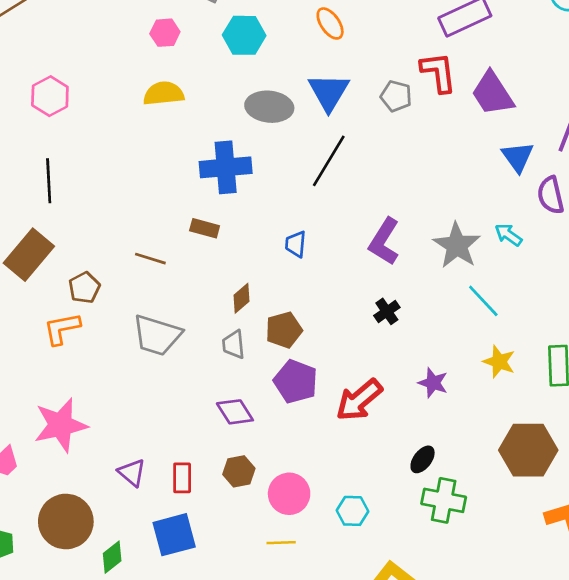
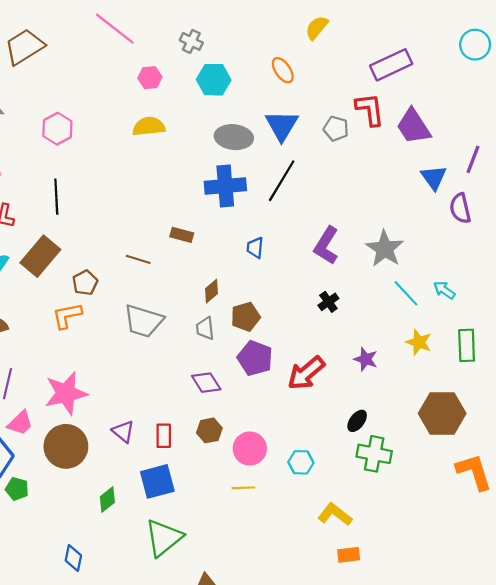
blue cross: (226, 167) -> (225, 186), moved
cyan arrow: (508, 235) -> (444, 290), moved
brown circle: (66, 522) -> (66, 446), moved

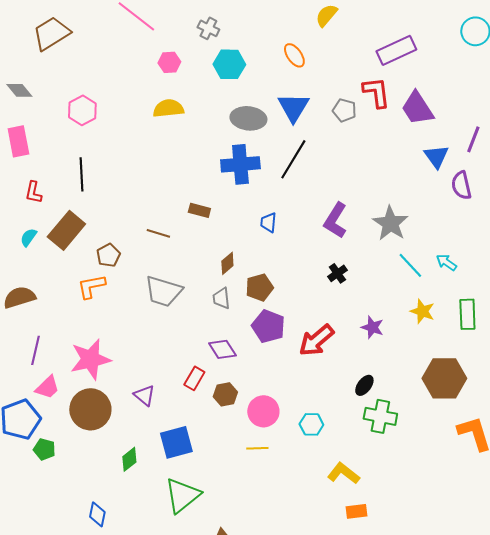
red rectangle: (164, 436) -> (194, 378), moved, turned 30

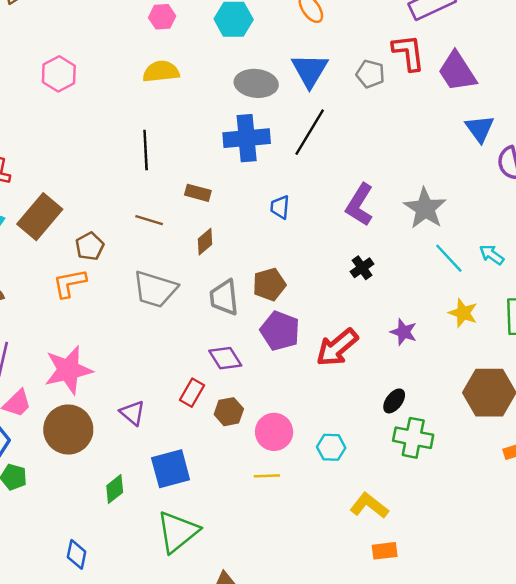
black line: (81, 174) -> (146, 150), moved
brown diamond: (227, 263) -> (205, 242), moved
gray trapezoid: (221, 298) -> (224, 297), size x1.4

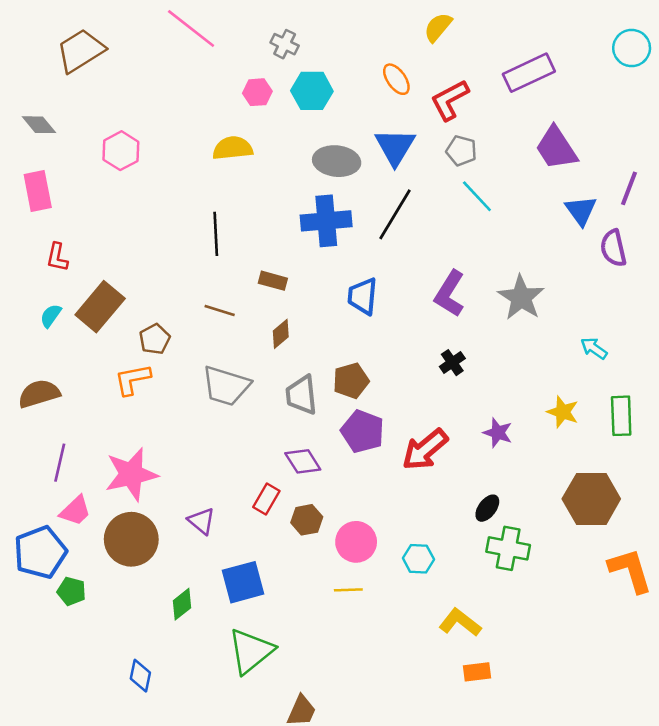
pink hexagon: (162, 17) -> (257, 92), moved
red L-shape: (408, 52) -> (450, 100), moved, turned -111
blue trapezoid: (280, 207) -> (363, 296), size x1.4
cyan line: (449, 258) -> (477, 196), moved

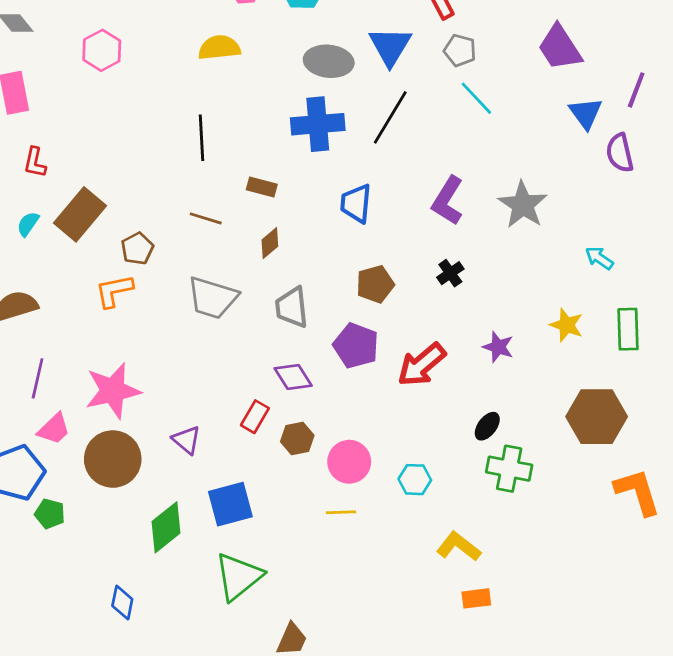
brown pentagon: (351, 381) -> (375, 284), moved
green diamond: (182, 604) -> (166, 527), size x1.5

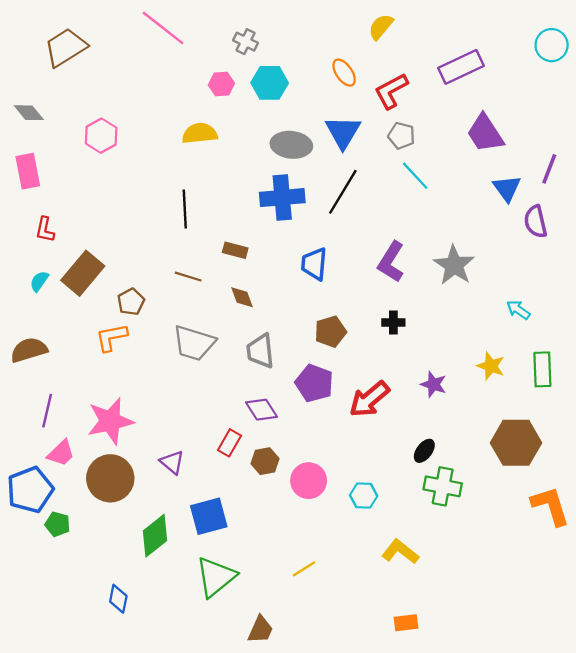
brown diamond: (270, 243) -> (242, 297), turned -70
black cross: (450, 273) -> (393, 322), turned 35
yellow line: (341, 512) -> (304, 569), moved, turned -30
orange rectangle: (476, 598) -> (406, 623), moved

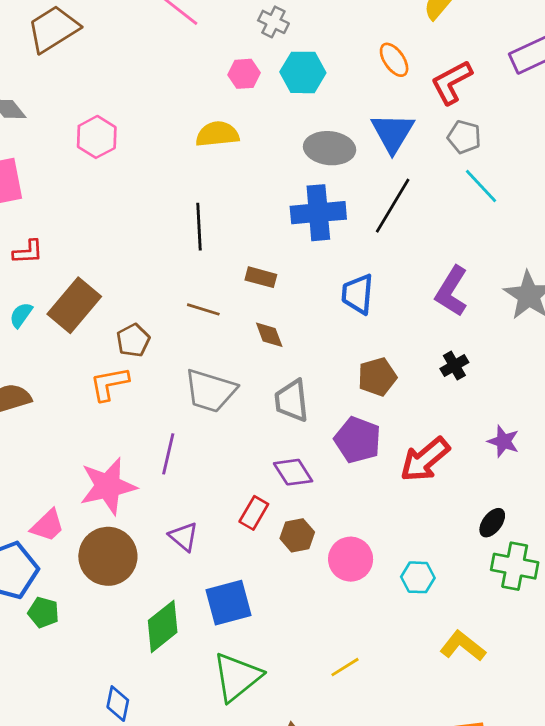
red L-shape: (45, 230) -> (28, 252), turned -105
black cross: (393, 322) -> (454, 366), turned -30
purple line: (47, 411) -> (168, 454), moved

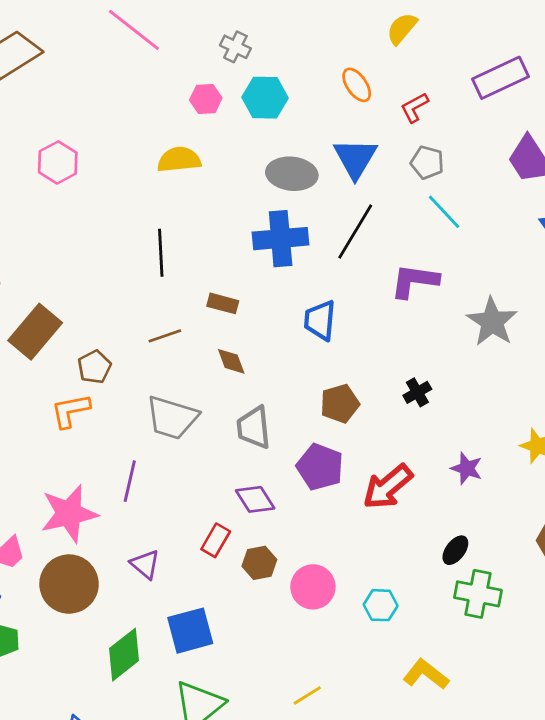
red L-shape: (452, 82) -> (414, 107), size x0.7
purple L-shape: (452, 291) -> (414, 281), moved, turned 66
brown line: (203, 309) -> (165, 336), turned -36

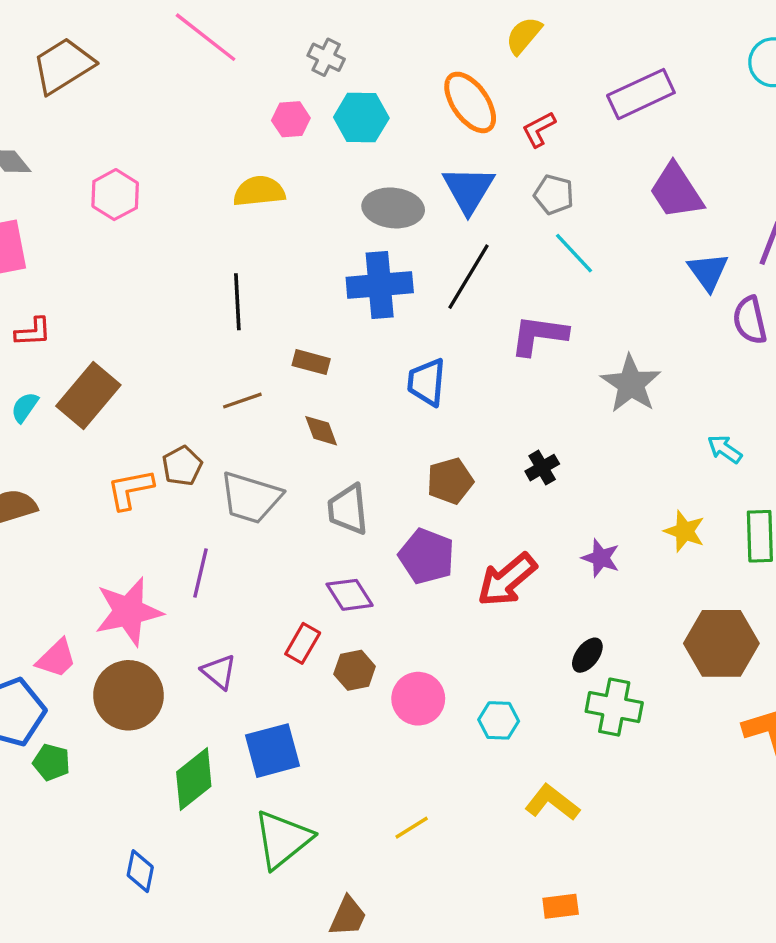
orange ellipse: (357, 85) -> (470, 102), size x1.5
brown pentagon: (94, 367) -> (182, 466), moved

